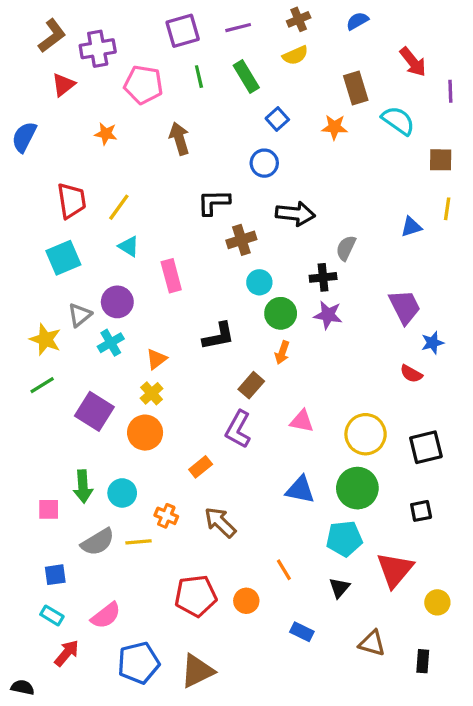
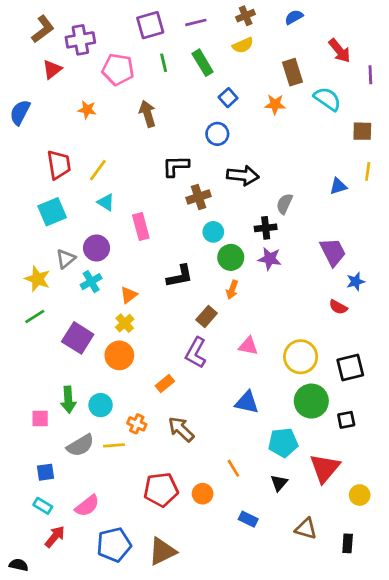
green circle: (357, 488) -> (311, 401), moved

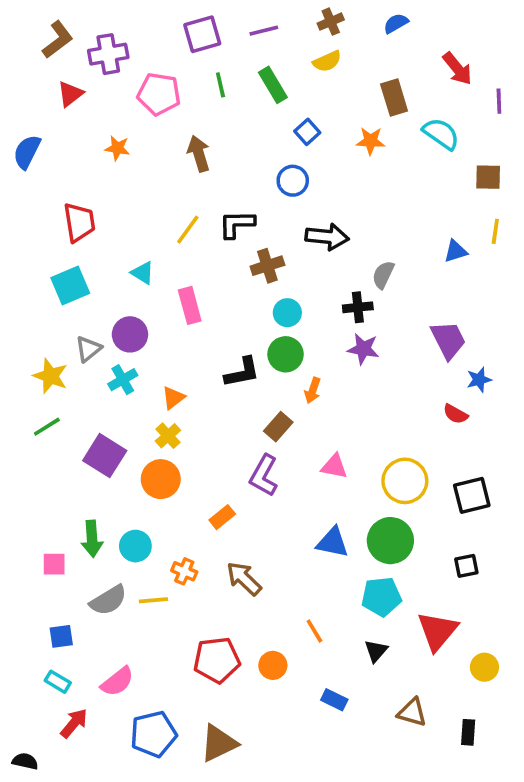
yellow line: (98, 170) -> (188, 230), moved
green circle: (231, 257) -> (286, 354), moved
green circle: (311, 401) -> (390, 541), moved

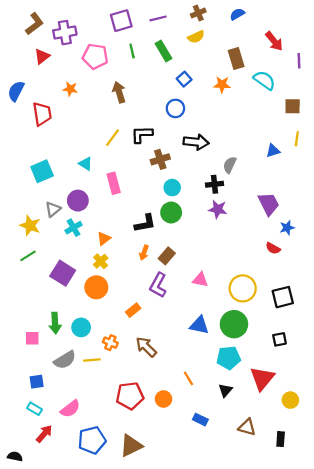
red trapezoid: (79, 222) -> (42, 114), moved
orange arrow: (313, 390) -> (144, 253), moved

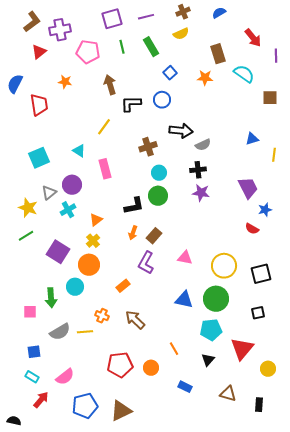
black L-shape: (142, 134) -> (131, 104), moved
yellow line: (297, 139) -> (274, 155), moved
gray semicircle: (230, 165) -> (203, 145), moved, turned -140
cyan circle: (81, 327) -> (75, 287), moved

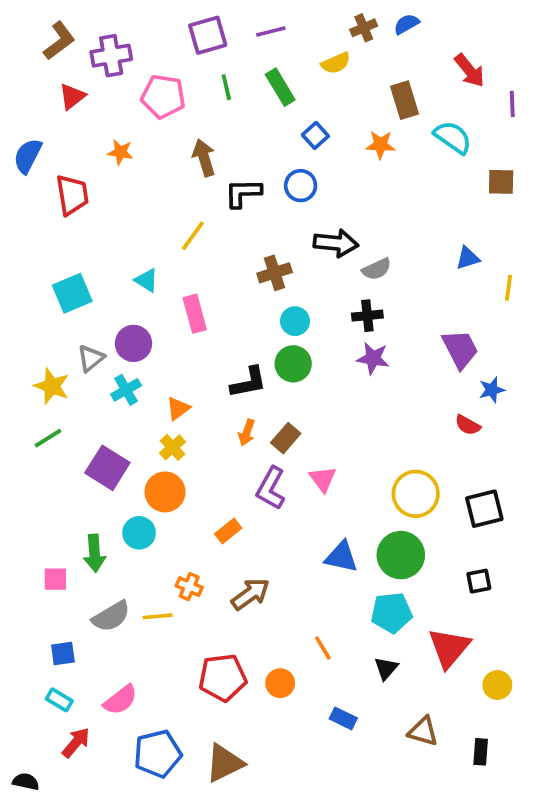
brown cross: (183, 12) -> (364, 28), moved
pink triangle: (185, 258) -> (323, 479), moved, turned 42
brown arrow: (135, 320) -> (250, 594), turned 100

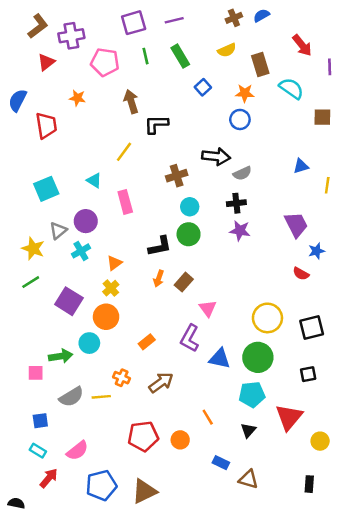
yellow semicircle: (336, 63) -> (227, 50), moved
blue circle: (301, 186) -> (240, 119), moved
purple L-shape: (271, 488) -> (190, 338), moved
green arrow: (94, 553) -> (61, 356), turned -95
brown triangle: (423, 731) -> (248, 479), moved

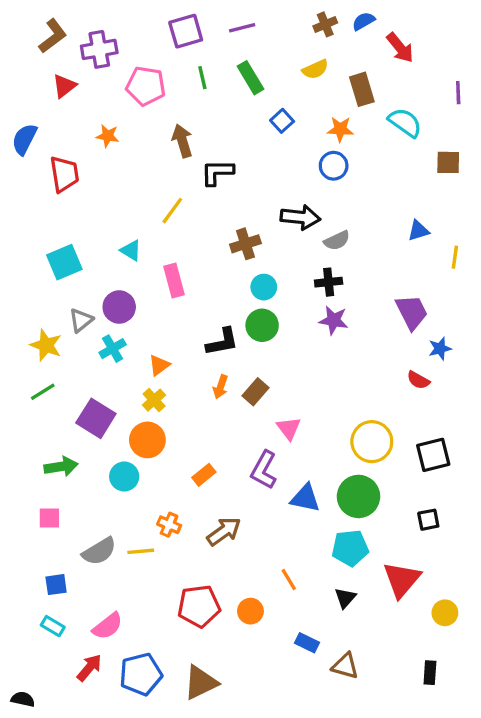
red arrow: (302, 45) -> (400, 48), moved
green arrow: (61, 356) -> (61, 467), moved
red arrow: (49, 478) -> (89, 668), moved

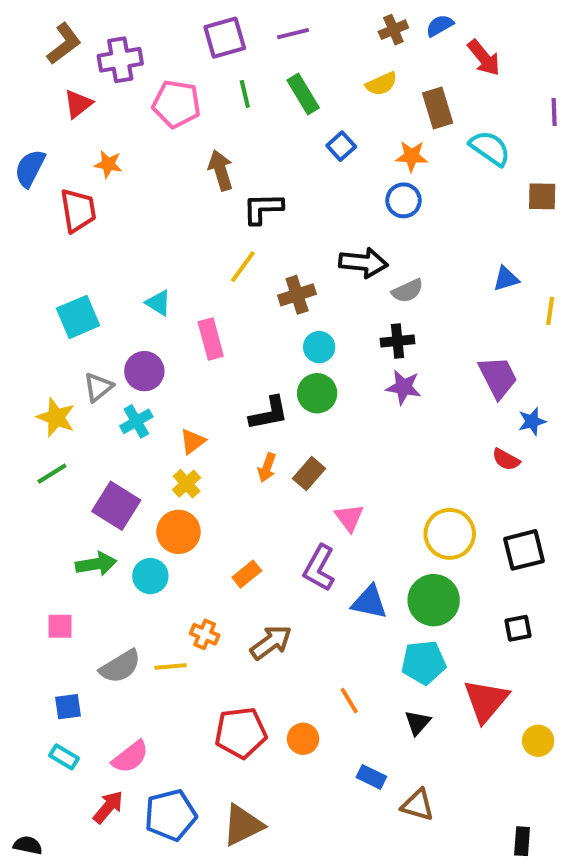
orange star: (108, 136) -> (108, 164), moved
yellow line: (172, 211) -> (243, 267), moved
green arrow: (61, 467) -> (96, 564), moved
black rectangle: (430, 673) -> (522, 841), moved

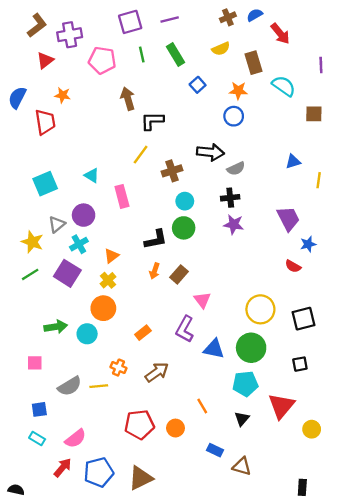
purple square: (116, 506) -> (67, 273), moved

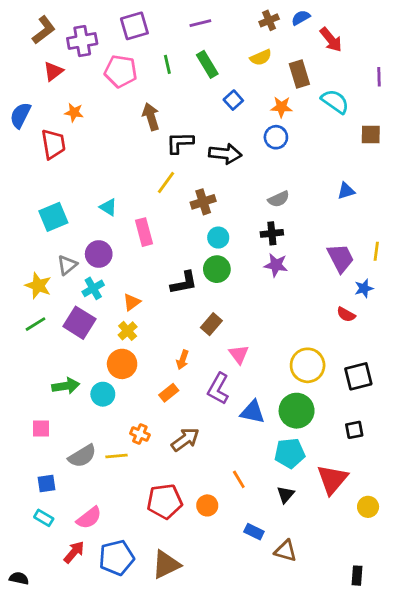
purple square: (130, 22) -> (134, 26), moved
black arrow: (210, 152) -> (225, 154), moved
yellow line: (319, 180) -> (376, 251), moved
orange arrow: (155, 271) -> (183, 360), moved

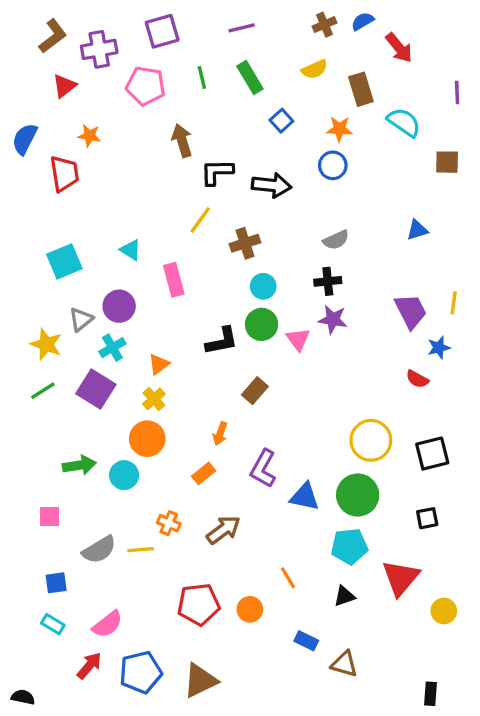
pink triangle: (239, 354) -> (298, 339), moved
black triangle: (286, 494) -> (344, 596), turned 30

